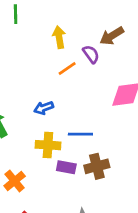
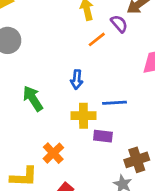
blue arrow: (44, 108) -> (77, 80), turned -60
brown cross: (97, 166) -> (137, 160), moved

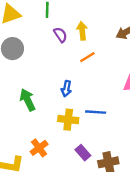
purple semicircle: (119, 24) -> (60, 35), moved
purple rectangle: (103, 136) -> (83, 153), moved, turned 35

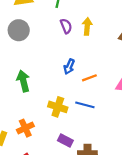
orange line: (87, 57) -> (89, 78), moved
blue arrow: (66, 89) -> (69, 67), moved
purple rectangle: (83, 153) -> (65, 140), turned -32

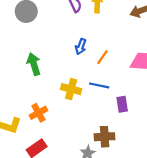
orange line: (89, 78) -> (102, 57), turned -32
purple rectangle: (65, 140) -> (122, 104), moved, turned 56

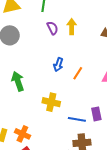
blue line: (99, 85) -> (77, 119), moved
orange cross: (38, 113) -> (22, 134), moved, turned -35

